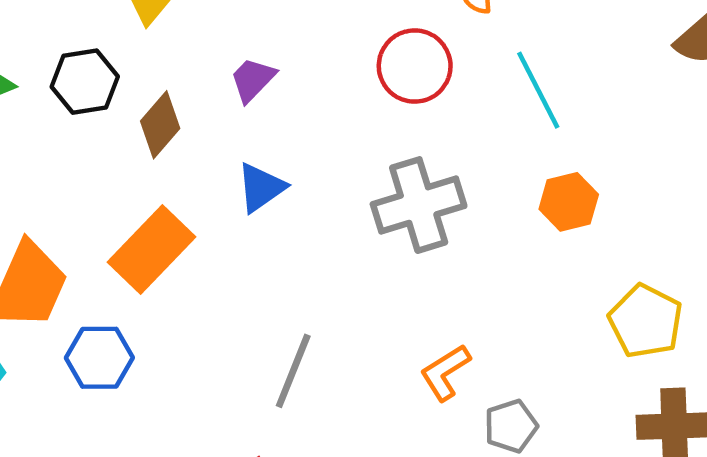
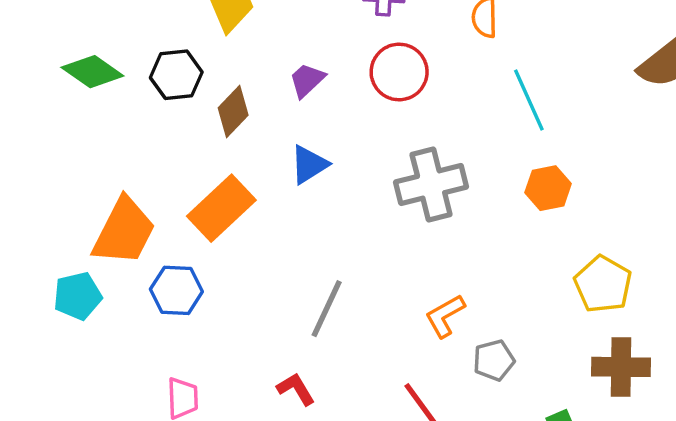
red circle: (415, 66) -> (399, 72), moved

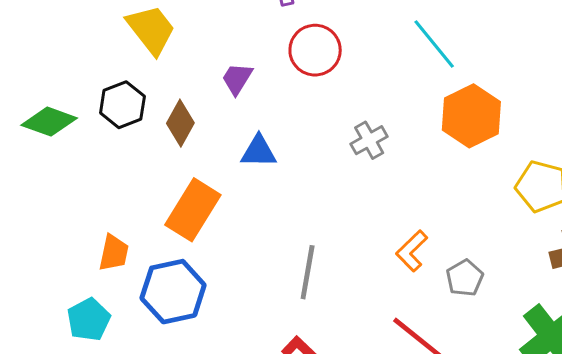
blue triangle: (309, 164) -> (259, 151), turned 48
gray cross: (431, 185) -> (369, 140), size x0.6
orange hexagon: (548, 188) -> (471, 116), size x1.5
orange trapezoid: (124, 231) -> (114, 253), size x0.6
blue hexagon: (176, 290) -> (173, 292), size x1.4

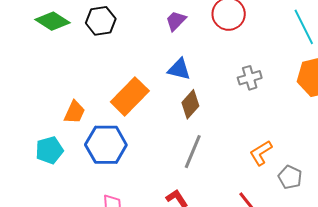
brown diamond: (180, 123) -> (190, 104), moved
gray pentagon: (465, 278) -> (290, 177), turned -30

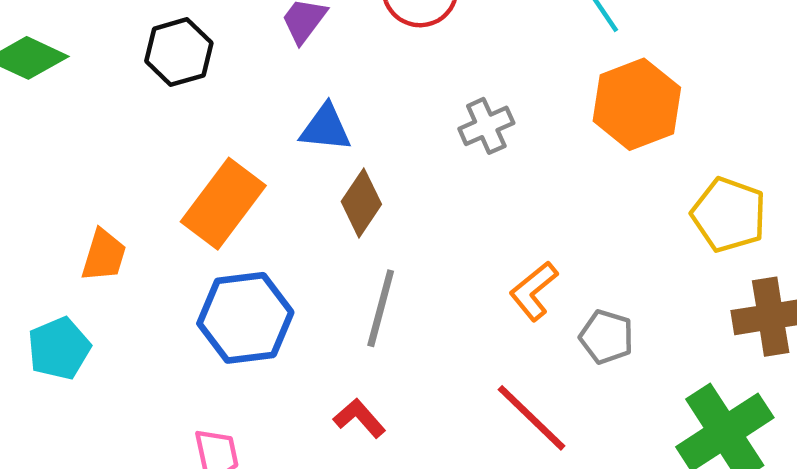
black hexagon: (101, 21) -> (179, 52), moved
blue hexagon: (106, 145) -> (245, 318), moved

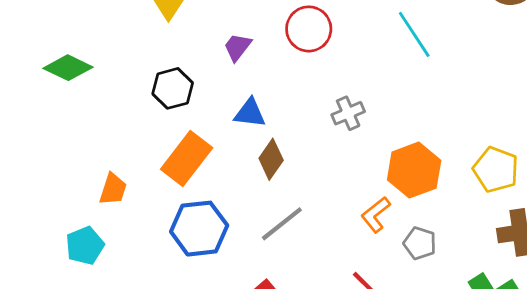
black hexagon: (179, 52) -> (173, 88), moved
orange hexagon: (637, 104) -> (414, 170), moved
gray line: (381, 308) -> (282, 224), turned 36

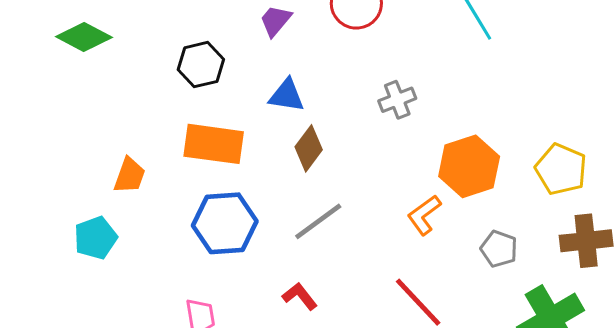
orange rectangle: (187, 158) -> (214, 144), turned 58
gray pentagon: (420, 243) -> (499, 249), moved

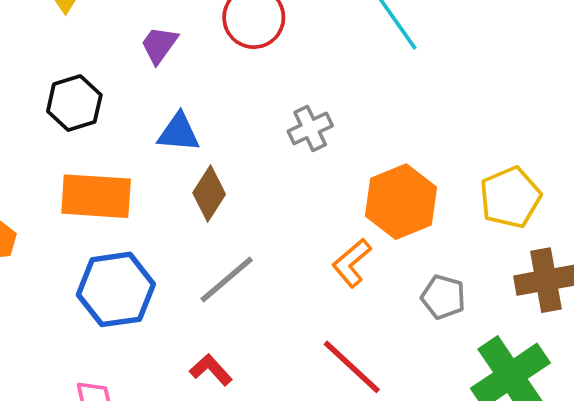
yellow pentagon: (561, 169) -> (510, 197), turned 30

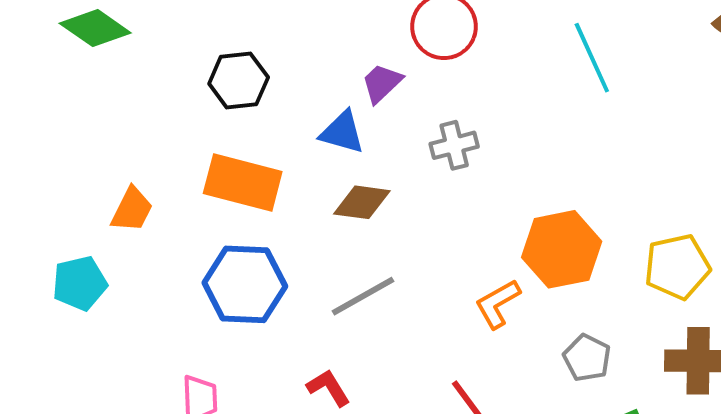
purple trapezoid: (159, 45) -> (382, 83), moved
gray cross: (310, 128) -> (454, 145), moved
brown diamond: (209, 193) -> (362, 202), turned 54

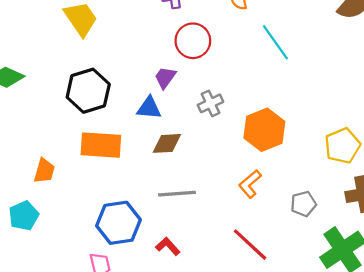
black hexagon: (239, 80) -> (88, 91), size x1.4
orange hexagon: (562, 249) -> (264, 130), moved
blue hexagon: (245, 284) -> (118, 223), moved
gray line: (363, 296) -> (177, 194), turned 36
gray pentagon: (587, 358) -> (303, 204), turned -30

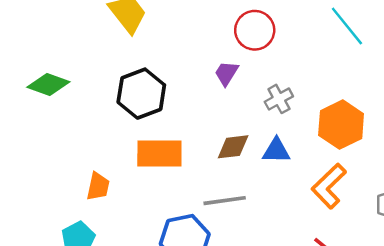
blue triangle: (149, 108) -> (276, 151), moved
orange L-shape: (250, 184) -> (329, 186), size x1.4
gray line: (177, 194) -> (225, 201), moved

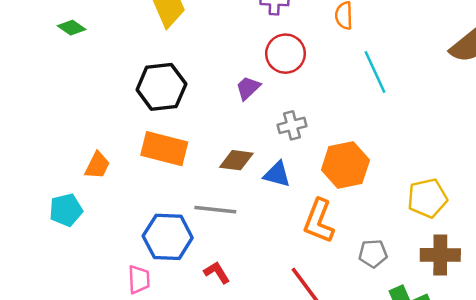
green diamond: (48, 85) -> (72, 28), moved, size x0.7
orange L-shape: (329, 186) -> (319, 221), turned -39

